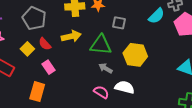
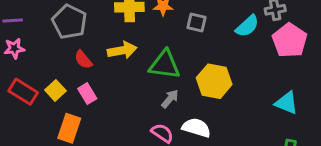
gray square: (119, 23) -> (196, 22), moved
yellow square: (27, 49) -> (55, 90), moved
gray arrow: (106, 68) -> (170, 99), turned 96

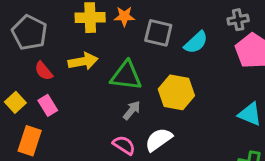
gray square: (196, 22) -> (158, 33), size x1.4
cyan semicircle: (247, 26) -> (196, 42), moved
white semicircle: (196, 128) -> (159, 140), turned -52

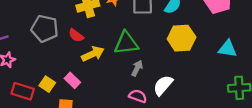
yellow arrow: (83, 61) -> (93, 54), moved
red semicircle: (44, 71) -> (76, 35), moved
yellow hexagon: (176, 92) -> (182, 38), moved

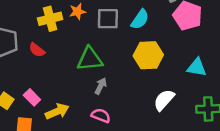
yellow arrow: (93, 54) -> (57, 111), moved
white semicircle: (163, 85) -> (164, 100), moved

